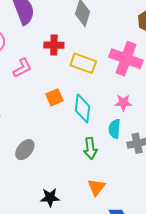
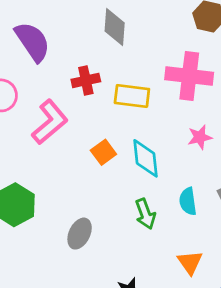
pink L-shape: (22, 68) -> (50, 122), size x1.5
cyan semicircle: (115, 129) -> (188, 201), moved
green arrow: (90, 148) -> (145, 214), moved

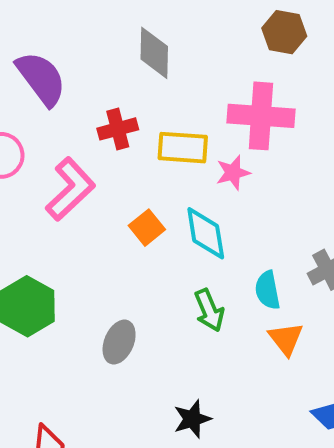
pink star: (200, 137) -> (233, 173), moved
orange triangle: (190, 262) -> (286, 339), moved

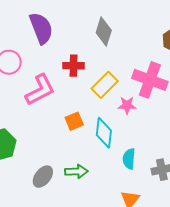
yellow rectangle: (183, 148) -> (105, 85), turned -65
cyan semicircle: (267, 290) -> (129, 159), moved
green arrow: (209, 310) -> (76, 171), moved, turned -85

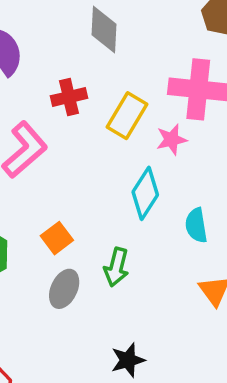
orange square: (74, 121) -> (57, 238), moved
cyan diamond: (104, 133) -> (145, 193), turned 40
green arrow: (76, 171) -> (116, 267), turned 120

